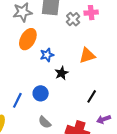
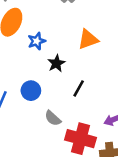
black line: (92, 96) -> (79, 88), moved
gray semicircle: (45, 122) -> (53, 118), moved

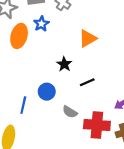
blue star: (37, 41) -> (41, 24), moved
black line: (79, 88) -> (87, 82), turned 48

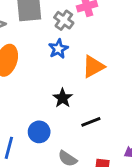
blue star: (41, 24) -> (58, 49), moved

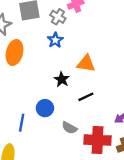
orange triangle: (93, 67) -> (86, 64), moved, turned 42

